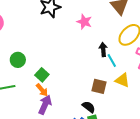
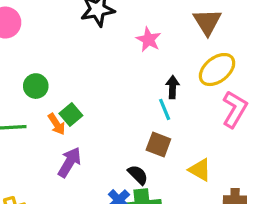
cyan line: (112, 60) -> (165, 109), moved
yellow triangle: (122, 80) -> (200, 170), moved
orange arrow: (42, 90) -> (57, 124), moved

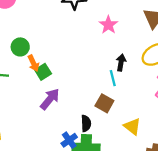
orange arrow: (57, 124) -> (33, 63), moved
purple arrow: (69, 162) -> (50, 99), moved
black semicircle: (138, 175) -> (86, 123), turned 35

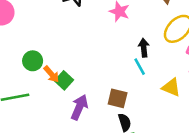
brown square: (104, 103) -> (118, 98), moved
yellow triangle: (132, 126) -> (171, 87), moved

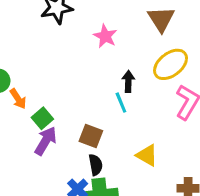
green square: (64, 80) -> (42, 118), moved
yellow triangle: (171, 87) -> (147, 155), moved

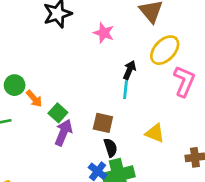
black arrow: (128, 81) -> (129, 70), turned 30
cyan line: (121, 103) -> (125, 90), turned 36

